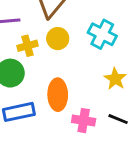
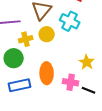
cyan cross: (102, 34) -> (70, 21), moved
pink cross: (84, 121) -> (71, 82), moved

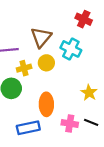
pink cross: (71, 82) -> (70, 124), moved
blue rectangle: (20, 85) -> (28, 128), moved

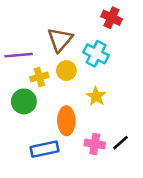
yellow star: (89, 93) -> (96, 96), moved
black line: (91, 122) -> (120, 143), turned -64

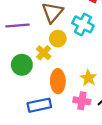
yellow cross: (39, 77) -> (44, 53), moved, turned -32
yellow star: (96, 96) -> (88, 78), moved

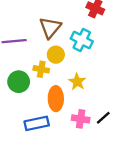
yellow cross: (44, 53) -> (41, 69), turned -32
yellow star: (88, 78) -> (77, 82), moved

